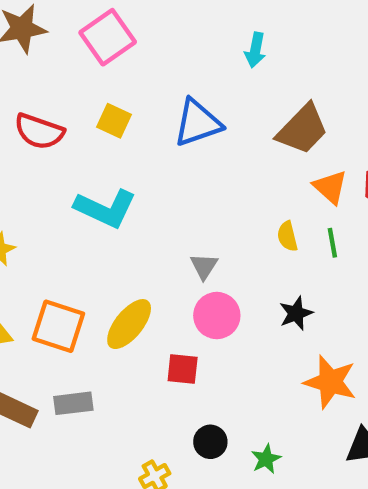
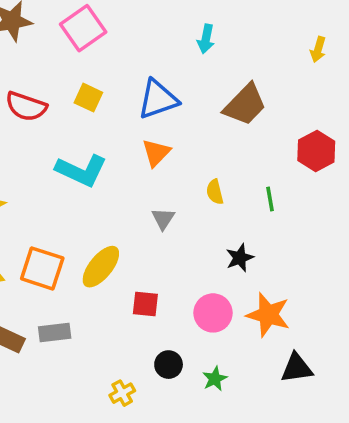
orange triangle: (330, 187) -> (156, 153), moved, turned 32
yellow semicircle: (287, 236) -> (215, 192), moved
pink circle: (217, 316) -> (213, 313), moved

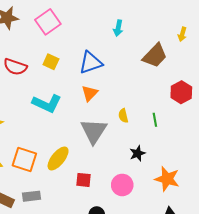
brown trapezoid: (245, 105) -> (155, 56), moved
gray triangle: (163, 219) -> (94, 131), size x2.0
orange star: (268, 315) -> (167, 179), moved

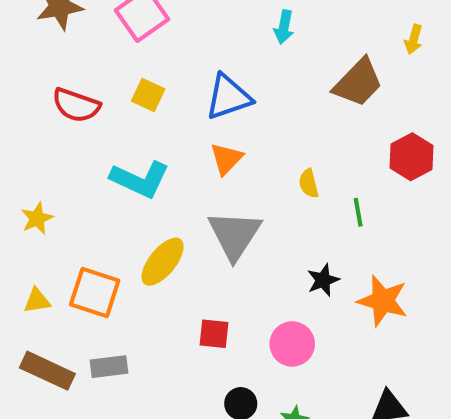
yellow semicircle: (123, 116) -> (309, 183), moved
yellow ellipse: (58, 158) -> (163, 262), moved
orange star: (167, 179) -> (383, 301), moved

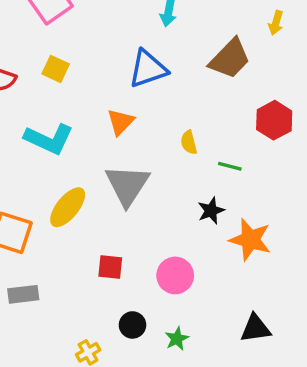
blue triangle: (228, 97) -> (148, 69), moved
green line: (358, 212) -> (230, 166), turned -65
black star: (323, 280) -> (211, 211), moved

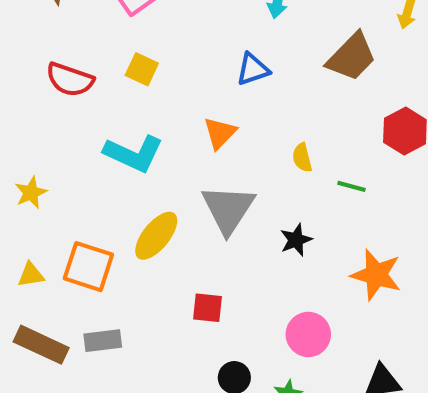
blue triangle: (148, 69) -> (253, 69), size x0.7
black star: (211, 211) -> (296, 240), moved
pink circle: (175, 275) -> (308, 334), moved

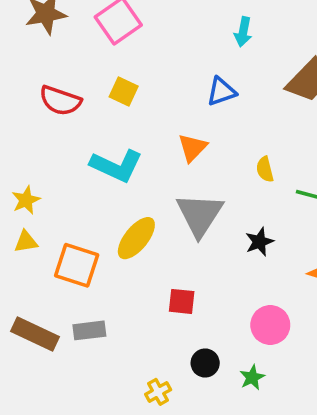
yellow triangle: (31, 275) -> (26, 242), moved

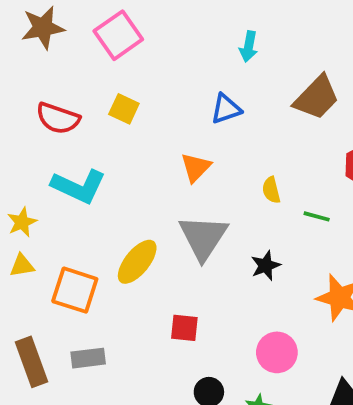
cyan L-shape: (116, 166) -> (79, 186), moved
brown rectangle: (35, 334) -> (31, 362), turned 45

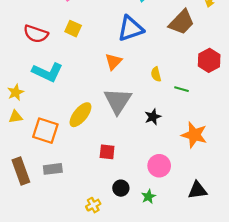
blue triangle: (226, 109) -> (130, 29), size x1.5

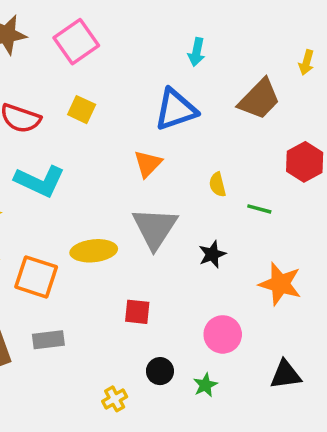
yellow ellipse: (80, 115) -> (94, 251), turned 45

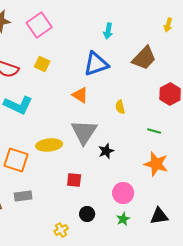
yellow arrow: (306, 63) -> (168, 25), moved
orange triangle: (148, 164) -> (80, 95), turned -42
green line: (259, 209) -> (154, 131), moved
black star: (212, 254) -> (106, 151), moved
green star: (205, 385) -> (123, 219), moved

